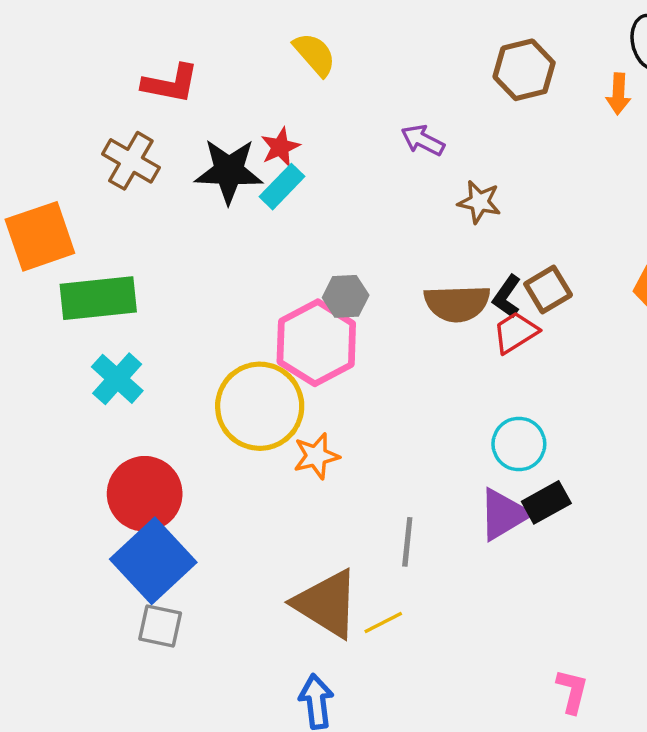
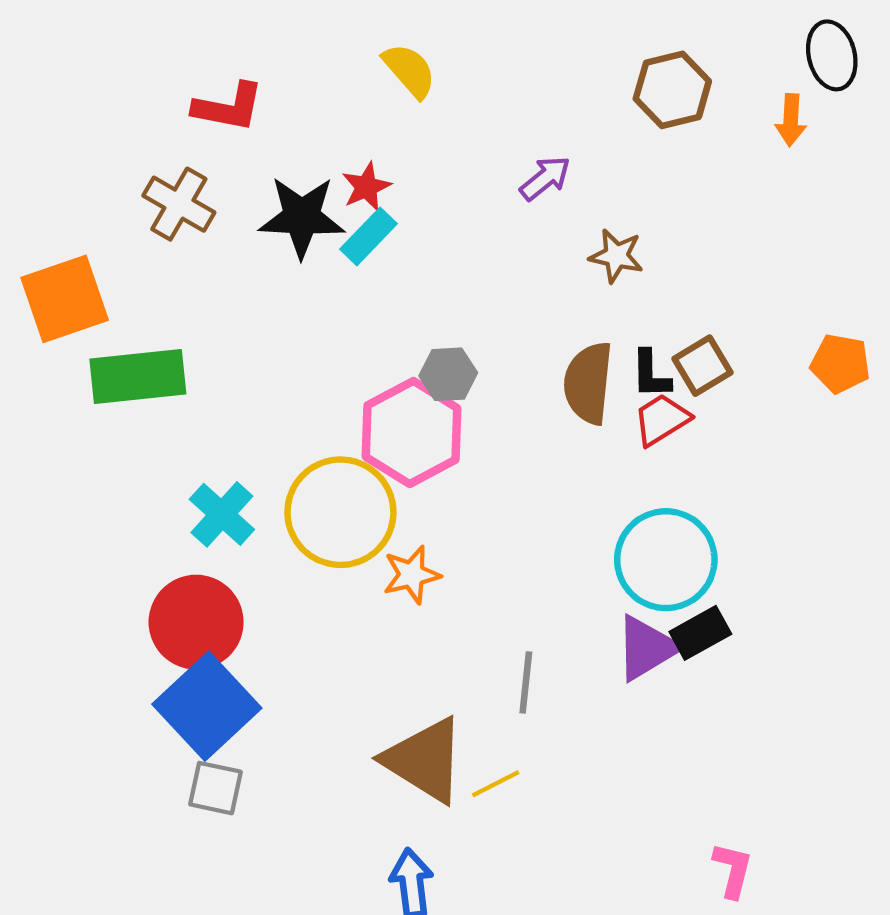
purple arrow: (423, 140) -> (545, 178), turned 114
black L-shape: (507, 296) -> (651, 374), turned -36
brown semicircle: (457, 303) -> (588, 383), turned 98
cyan cross: (117, 379) -> (222, 514), moved
cyan circle: (519, 444) -> (666, 560), size x1.5

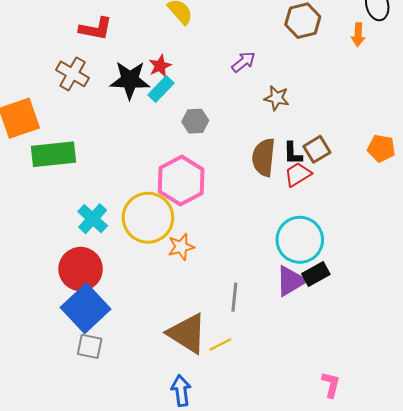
gray hexagon: (448, 374) -> (195, 121), moved

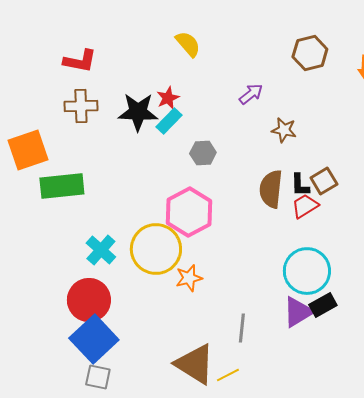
red L-shape: (96, 29) -> (80, 61), moved
brown cross: (73, 74) -> (81, 106), turned -32

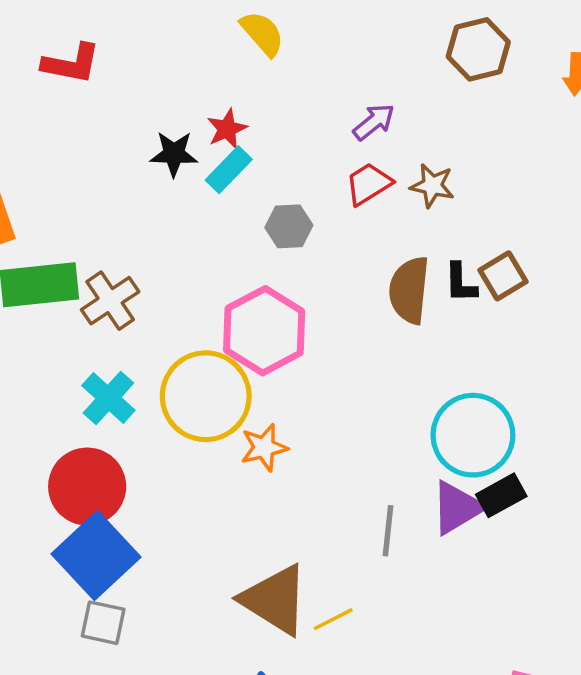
brown cross: (81, 106) -> (110, 301), moved, turned -32
black star: (138, 112) -> (174, 154), size x0.7
red trapezoid: (305, 206) -> (369, 184), moved
gray line: (242, 328) -> (388, 531), moved

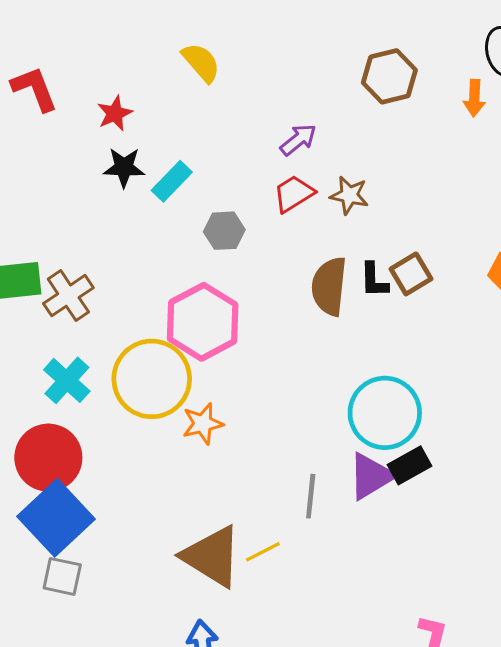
red L-shape: (71, 64) -> (34, 89), turned -122
red star: (227, 129) -> (115, 113), moved
yellow line: (333, 619) -> (263, 552), moved

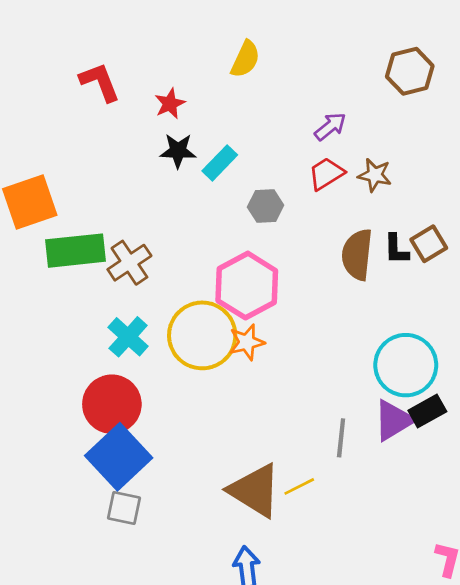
yellow semicircle: (201, 62) -> (245, 59), turned 66
orange star: (203, 424) -> (247, 342), moved

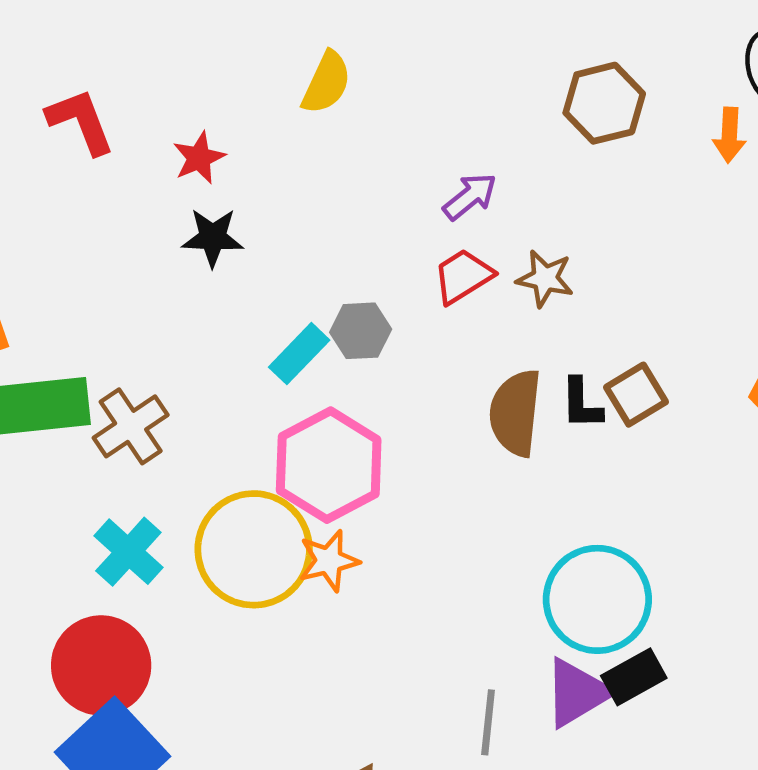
cyan rectangle: (220, 163) -> (299, 354), moved

